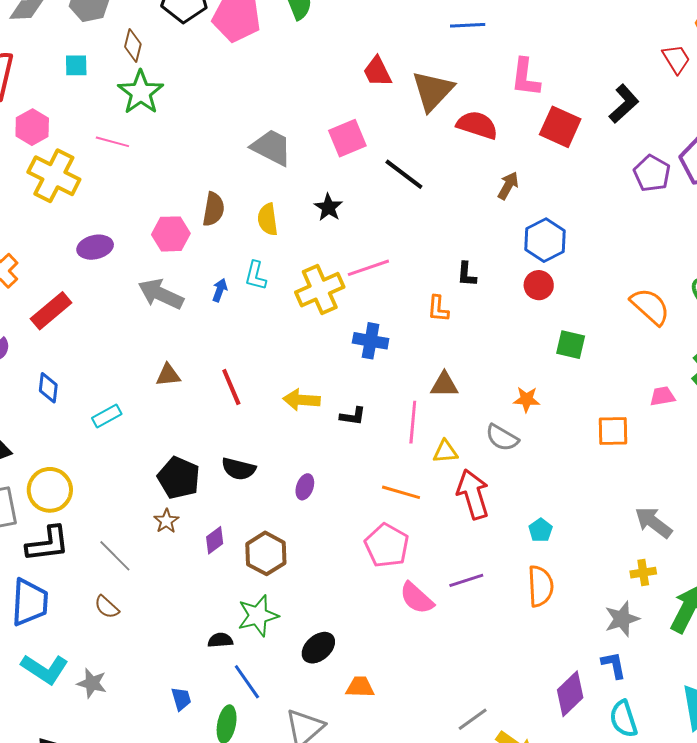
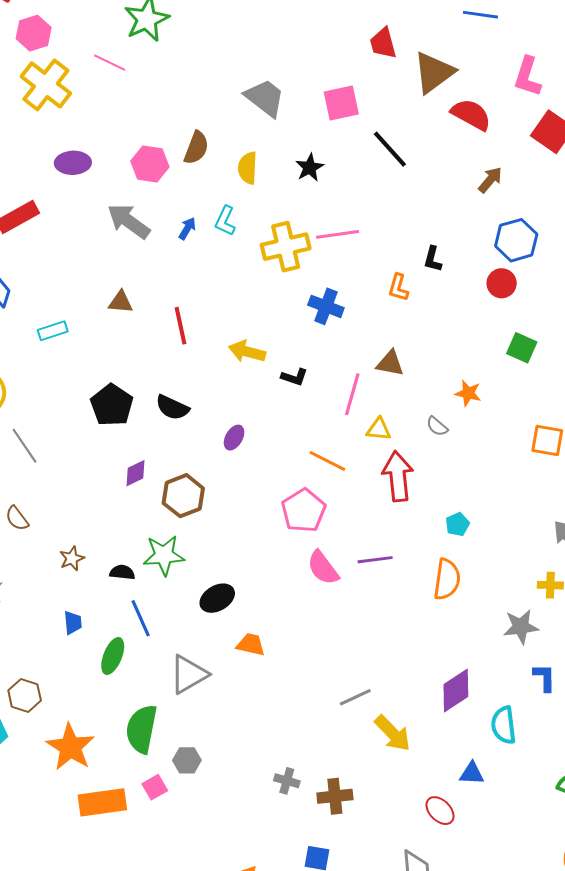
gray semicircle: (502, 438) -> (437, 426), size x0.7
brown star: (166, 521) -> (72, 558), moved
gray line: (115, 556) -> (25, 446), moved
blue L-shape: (614, 665) -> (544, 678), moved

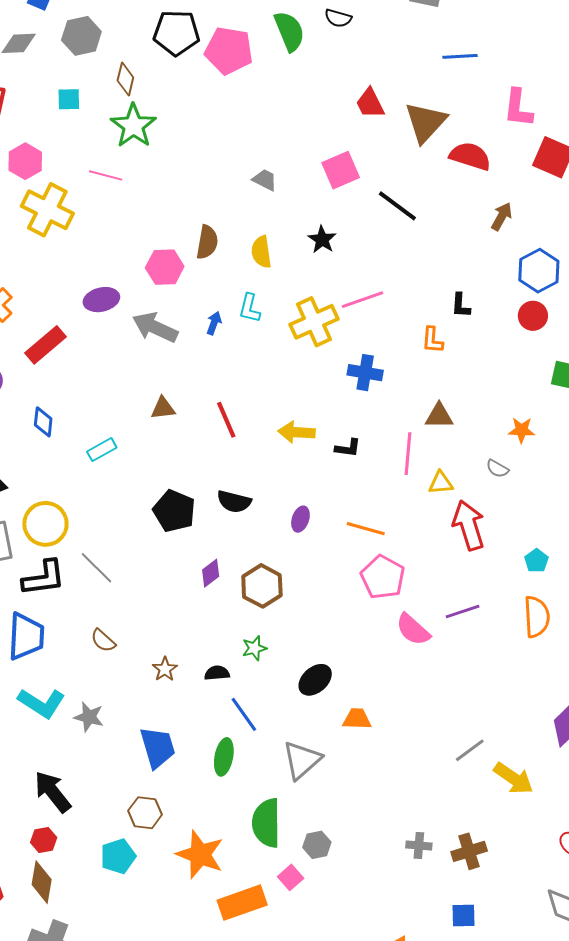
gray trapezoid: (265, 98) -> (265, 180), size x0.6
purple ellipse: (73, 163) -> (101, 300), moved
orange line: (327, 461) -> (366, 529), moved
green star: (164, 555) -> (254, 648), size x0.6
blue trapezoid: (73, 623) -> (158, 747), moved, size x1.8

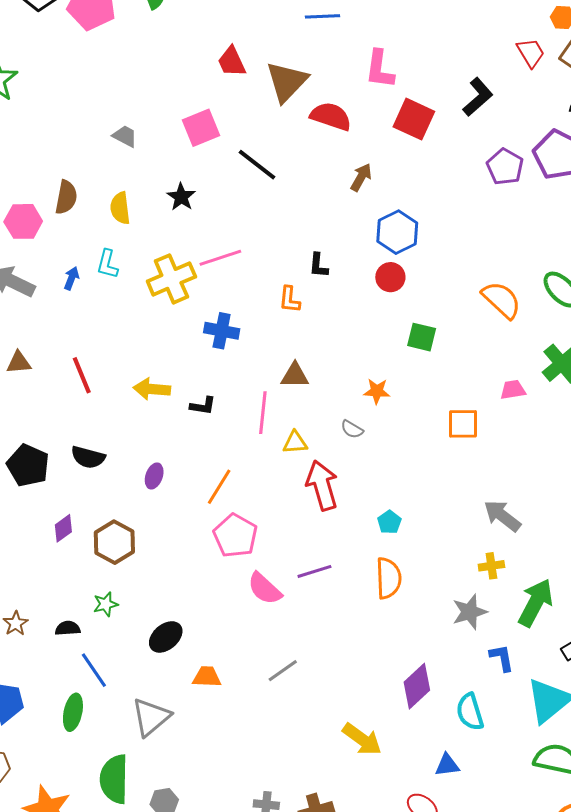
orange line: (366, 529) -> (219, 487), turned -75
gray line: (470, 750) -> (283, 671), moved

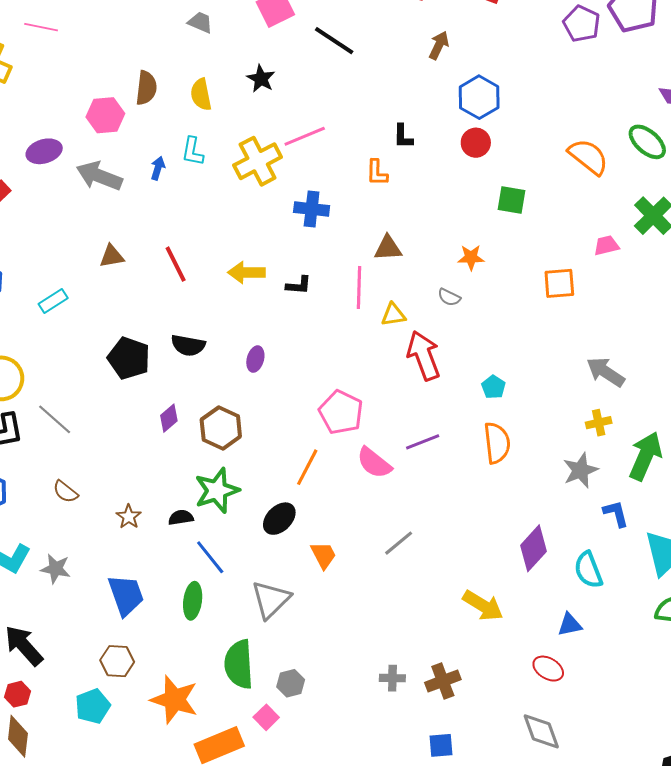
orange line: (219, 487) -> (307, 467), moved
green star: (106, 604) -> (217, 491), size x1.8
orange trapezoid: (207, 677) -> (323, 555), turned 64

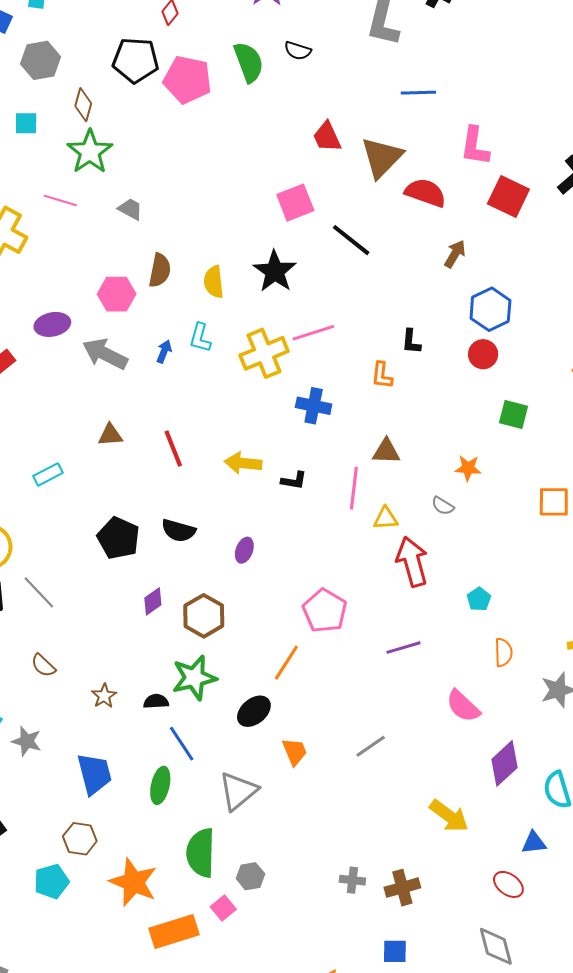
gray trapezoid: (200, 22) -> (130, 209), moved
black star: (261, 79) -> (275, 271), size x1.5
orange semicircle: (497, 443) -> (503, 652), moved, size x0.7
pink semicircle: (374, 463) -> (463, 706), moved

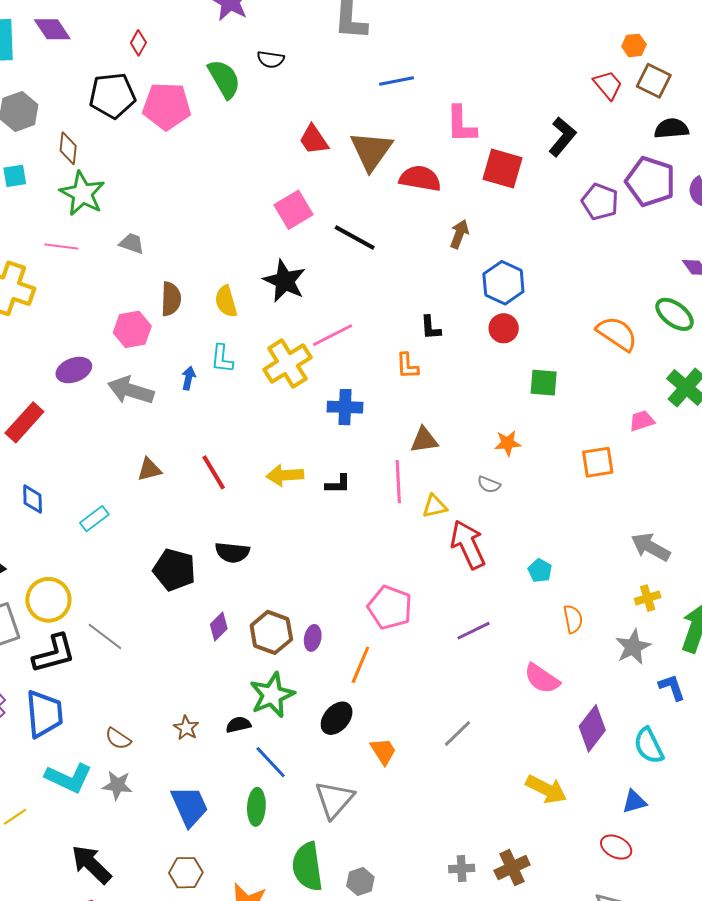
purple ellipse: (244, 550) -> (313, 638), moved
brown semicircle: (43, 665) -> (118, 739), moved

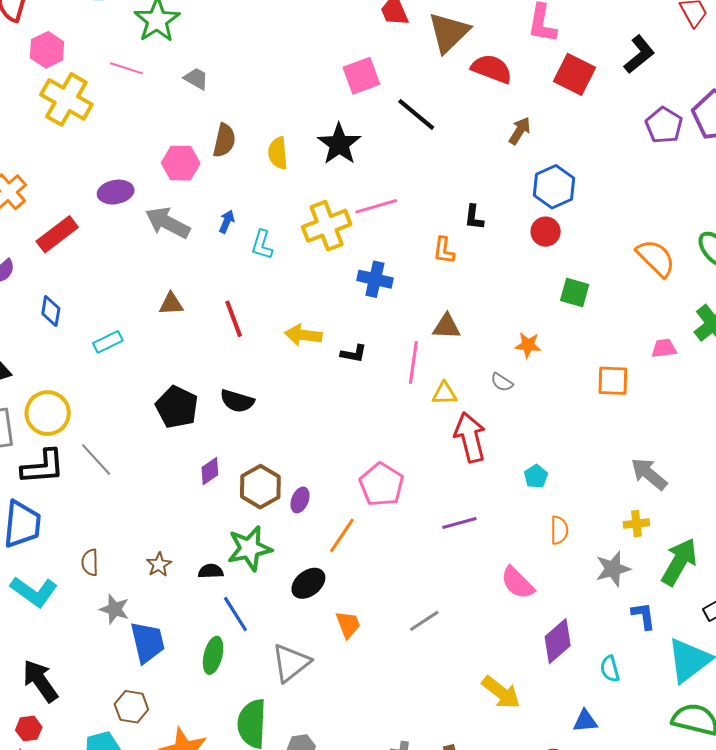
cyan L-shape: (222, 359) -> (262, 245), moved
brown semicircle: (118, 739) -> (90, 562), turned 44
cyan semicircle: (649, 746) -> (610, 669), size x0.7
gray star: (117, 785) -> (114, 609), moved

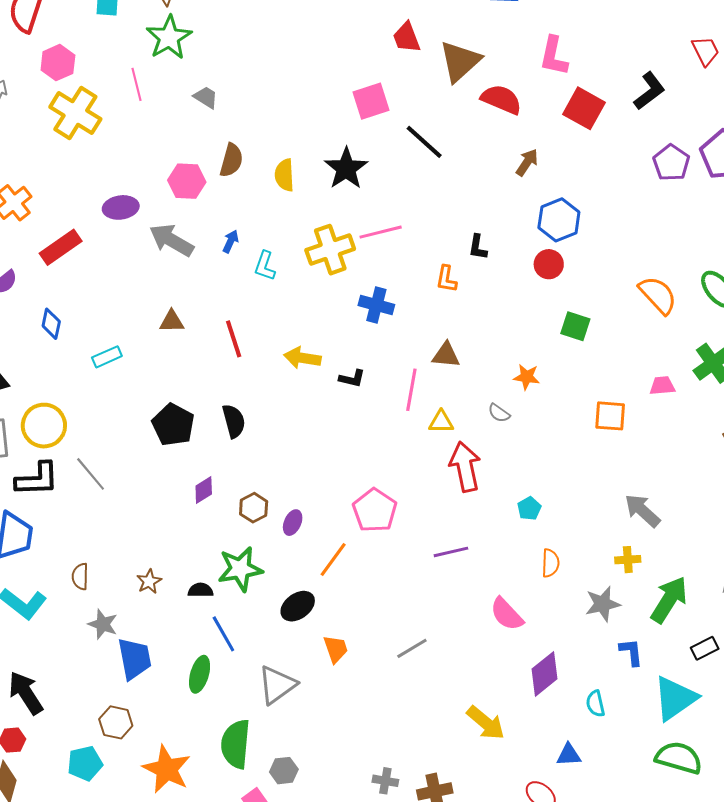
pink line: (126, 68) -> (137, 84), turned 56
black semicircle: (237, 401) -> (234, 421), turned -124
brown hexagon: (260, 487) -> (254, 508), size x0.7

